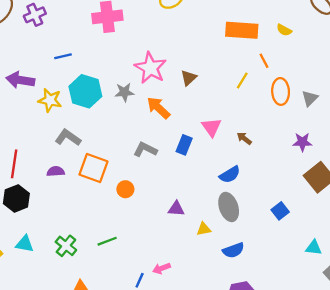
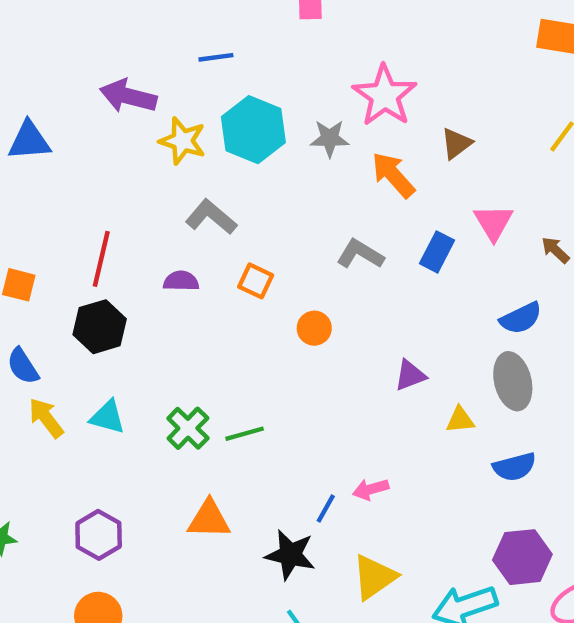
brown triangle: (189, 78) -> (456, 143), moved
orange square: (93, 168) -> (256, 281), size x0.6
purple triangle: (176, 209) -> (410, 375), turned -30
green line: (107, 241) -> (245, 434), moved

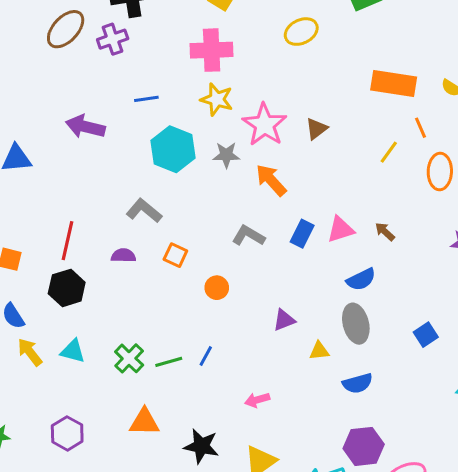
yellow star: (183, 141) -> (217, 99), moved
brown triangle: (456, 143) -> (316, 129), moved
pink triangle: (493, 222) -> (341, 229), moved, turned 44
blue line: (326, 509) -> (206, 356), moved

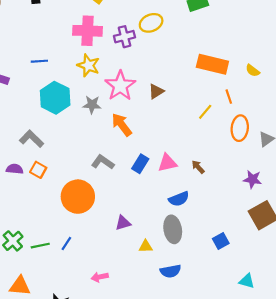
purple cross: (113, 39) -> (124, 37), moved
orange square: (175, 255) -> (38, 170), moved
orange circle: (217, 288) -> (78, 197), size x2.0

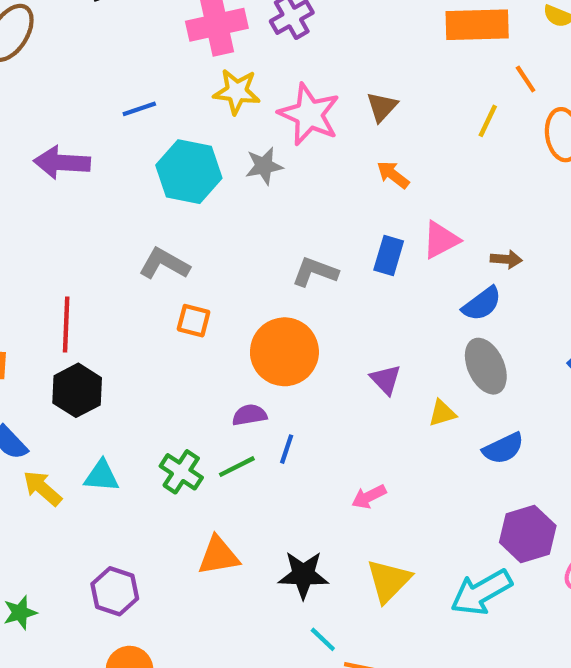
orange arrow: (122, 125) -> (393, 175), moved, size x0.7
brown arrow: (198, 167) -> (506, 259), moved, turned 152
purple semicircle: (15, 169) -> (250, 415), moved
purple triangle: (123, 223) -> (386, 379), turned -42

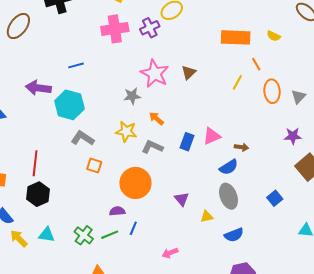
yellow star: (237, 92) -> (126, 131), moved
cyan hexagon: (189, 172) -> (69, 105), moved
orange arrow: (393, 175) -> (156, 119), moved

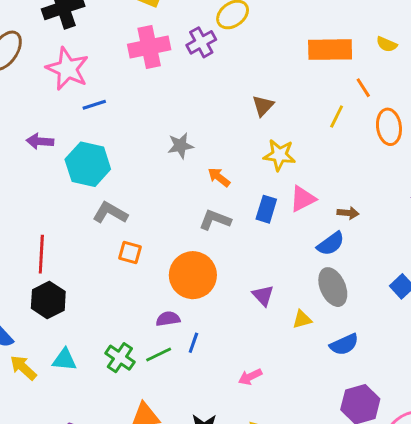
pink star: (155, 74) -> (67, 69), moved
purple arrow: (38, 88) -> (40, 141), size x0.7
yellow star: (126, 131) -> (279, 155), moved

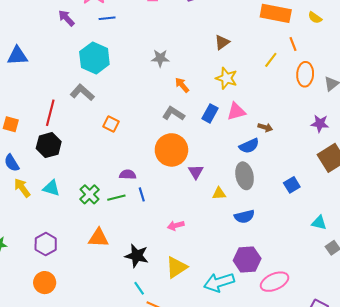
purple arrow: (40, 141) -> (66, 18), moved, turned 30
gray L-shape: (110, 213) -> (82, 92), moved
orange circle: (193, 275) -> (171, 150), moved
blue line: (193, 343) -> (142, 194), turned -48

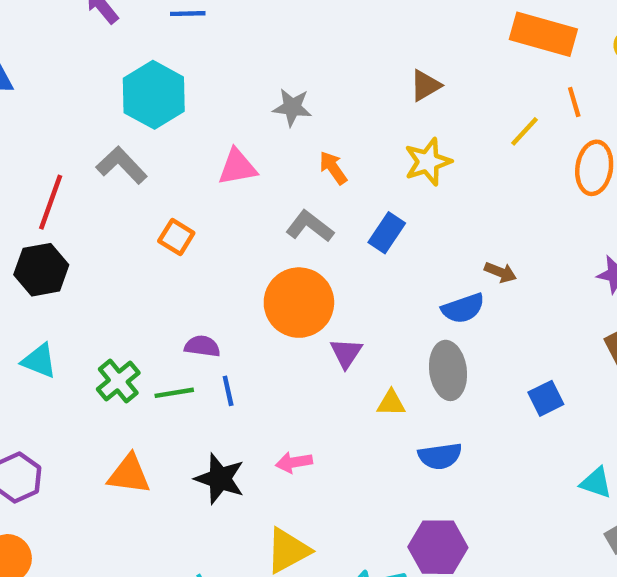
yellow star: (226, 78) -> (428, 162), turned 30
pink triangle: (236, 111) -> (237, 167), moved
black star: (137, 256) -> (220, 479), moved

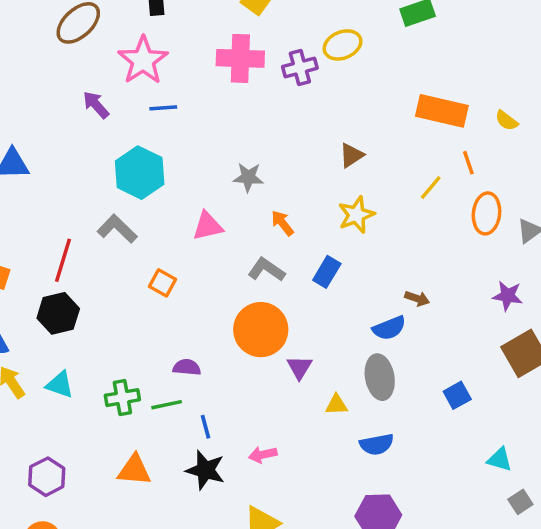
green cross: (118, 381) -> (122, 398), turned 32
blue line: (228, 391) -> (205, 427), moved

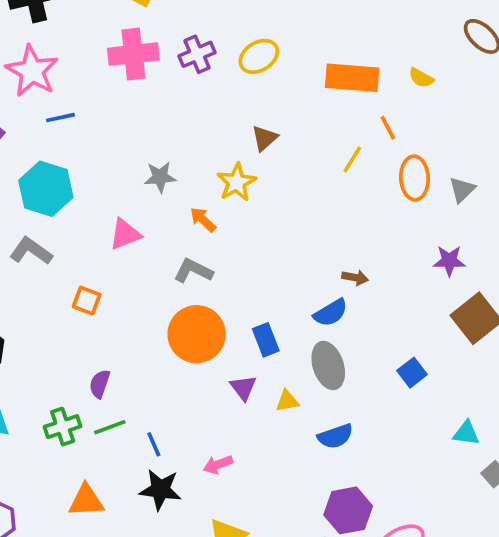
yellow ellipse: (343, 45) -> (259, 56), moved
yellow star: (356, 215) -> (237, 182), moved
blue rectangle: (327, 272) -> (266, 340), moved, turned -44
purple semicircle: (187, 367) -> (100, 384), moved, turned -68
purple triangle: (299, 367) -> (243, 388), moved

